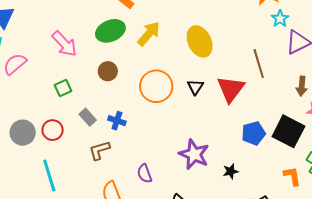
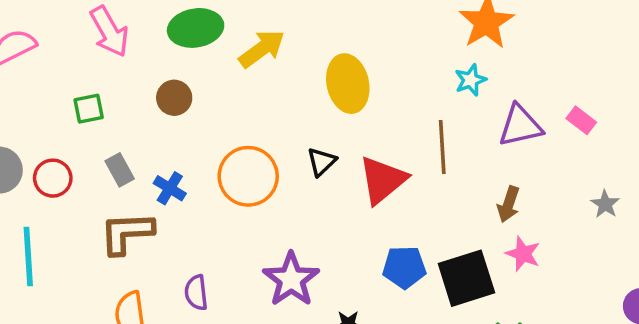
cyan star: (280, 19) -> (471, 80), moved
orange circle: (156, 86) -> (248, 176), moved
black square: (288, 131) -> (466, 278), turned 32
brown L-shape: (99, 150) -> (127, 233), size x1.4

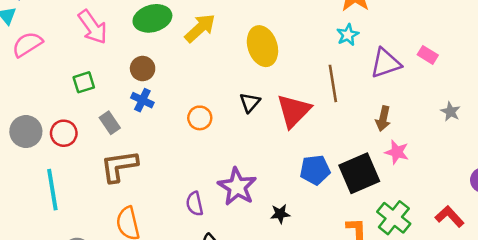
orange circle: (248, 176) -> (200, 118), size x0.6
blue cross: (170, 188) -> (142, 100), moved
purple semicircle: (196, 293) -> (195, 204), moved

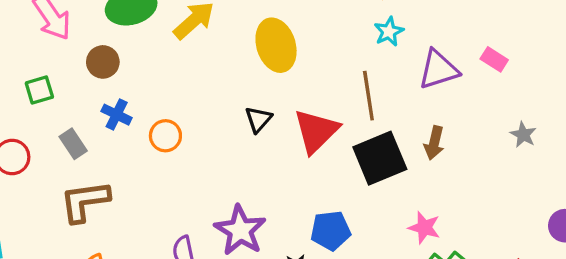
brown circle: (143, 69) -> (103, 62), moved
orange circle: (200, 118) -> (165, 136), moved
pink star: (397, 152) -> (424, 228), moved
blue pentagon: (315, 170) -> (331, 231), moved
black square: (359, 173) -> (380, 158), moved

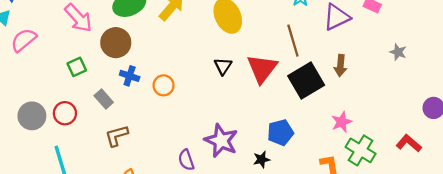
brown circle: (103, 62) -> (116, 43), size x1.4
brown L-shape: (85, 201) -> (117, 136), size x0.7
pink star: (424, 228) -> (342, 122), turned -30

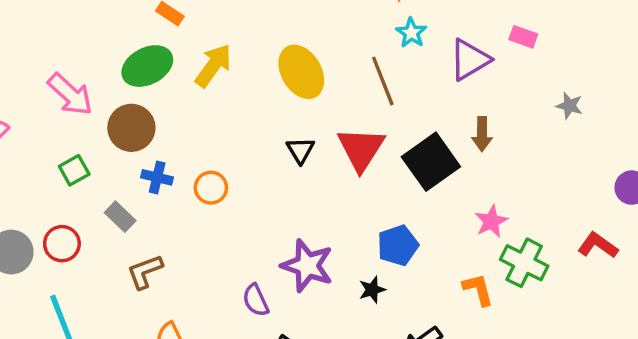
brown line: (293, 41) -> (383, 81), moved

